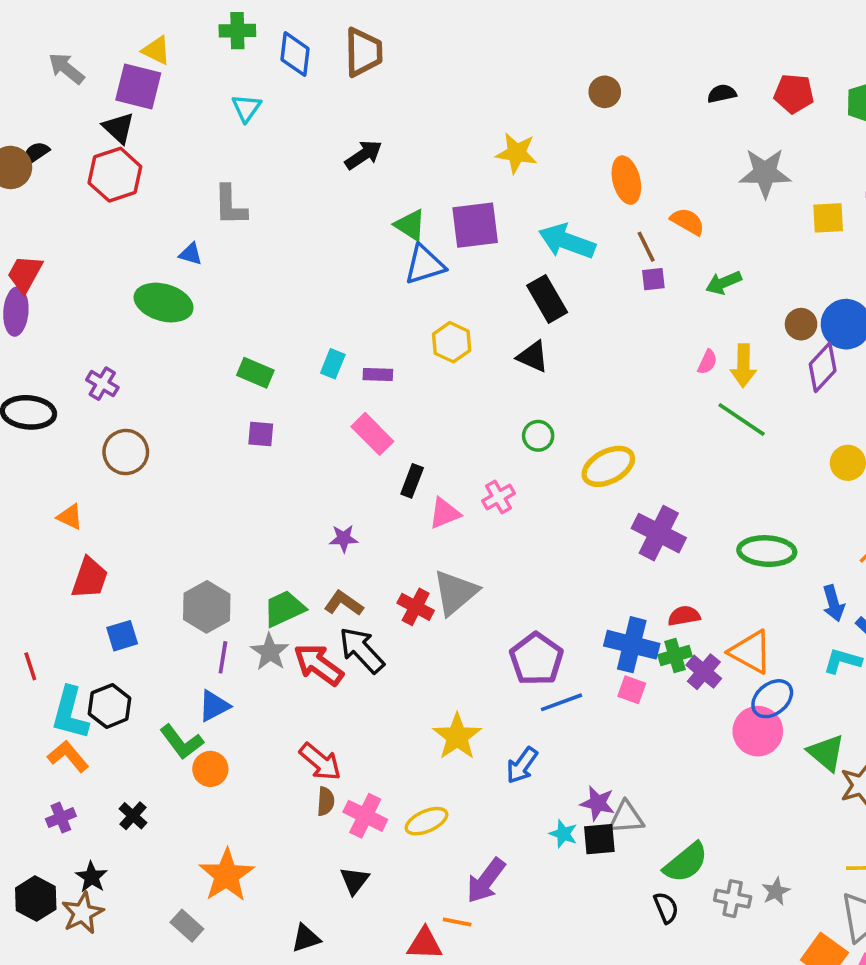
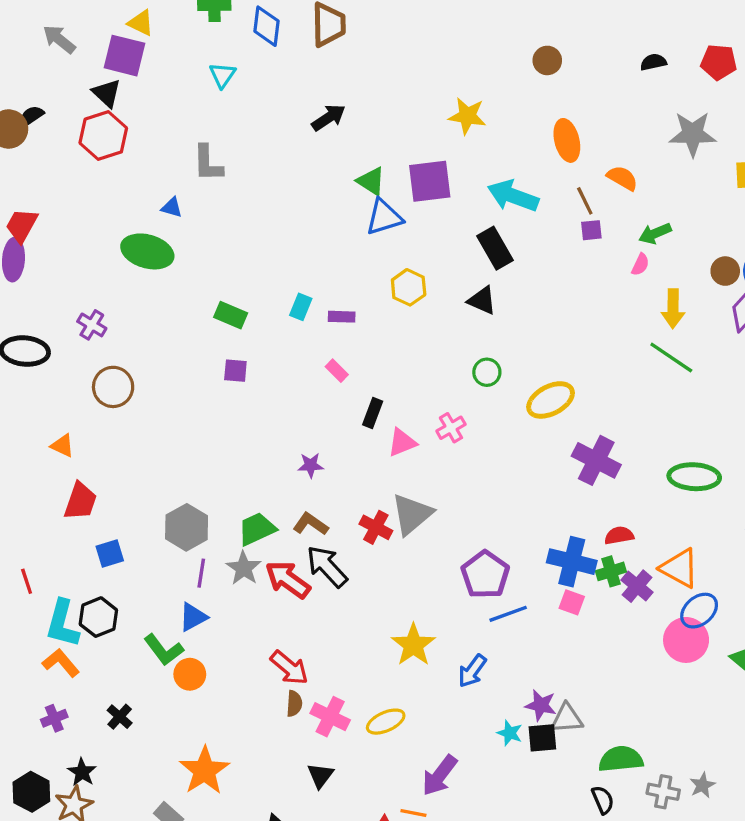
pink semicircle: (707, 362) -> (640, 264), moved
pink rectangle: (372, 434) -> (337, 371), size x0.6
green semicircle: (686, 863) -> (621, 759), turned -147

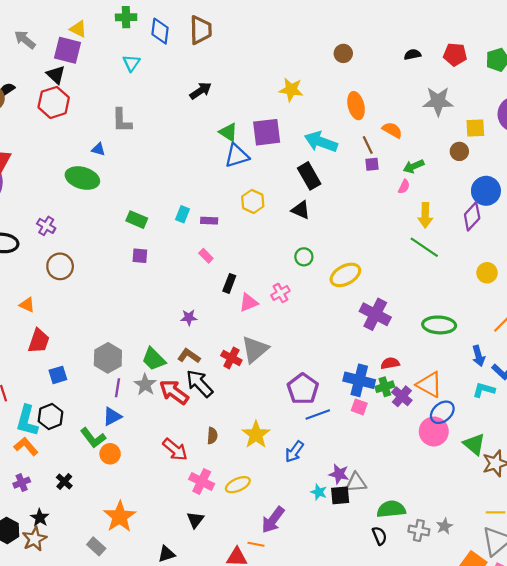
brown circle: (725, 271) -> (459, 151), moved
green trapezoid: (257, 529) -> (154, 359), turned -110
brown semicircle: (294, 704) -> (212, 436), moved

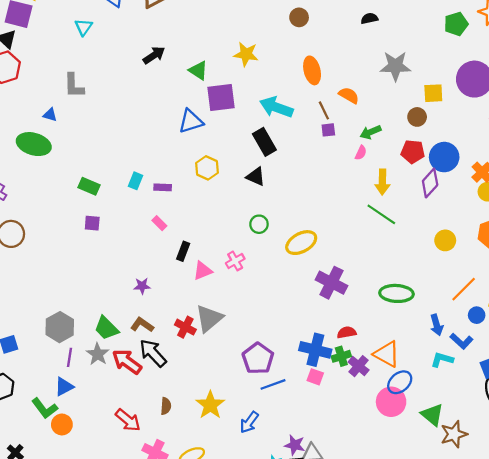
red pentagon: (455, 54) -> (413, 152), moved
green triangle: (228, 132) -> (198, 70), moved

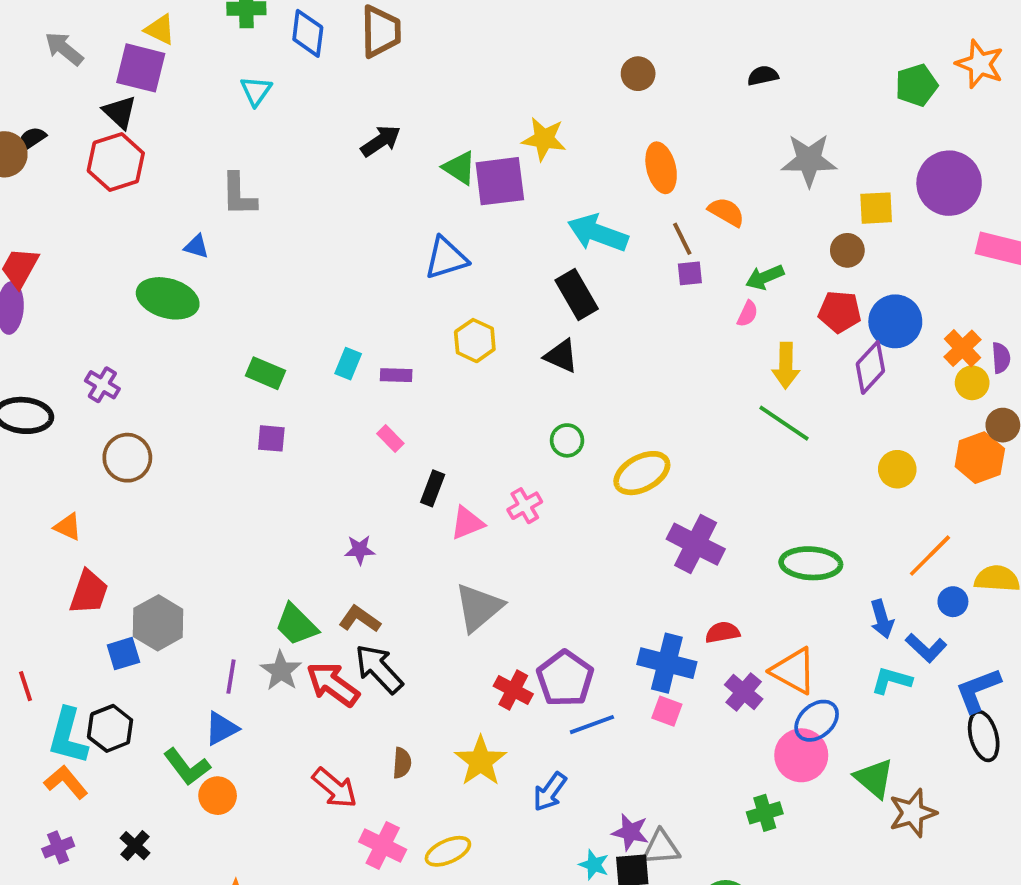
purple square: (221, 97) -> (500, 181), moved
gray hexagon: (60, 327) -> (158, 623), moved
red cross: (185, 327) -> (513, 690), moved
green cross: (341, 356) -> (765, 813), moved

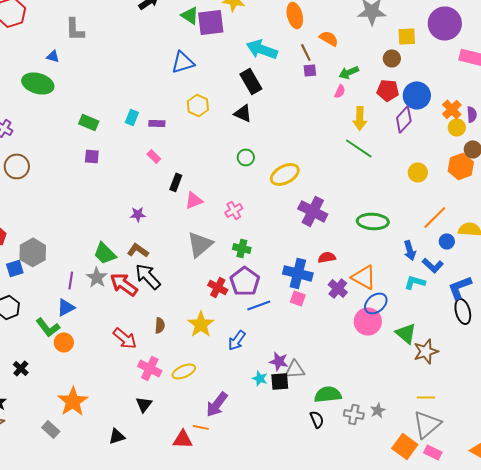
pink cross: (525, 506) -> (234, 210), moved
green cross: (765, 813) -> (242, 248), moved, turned 30

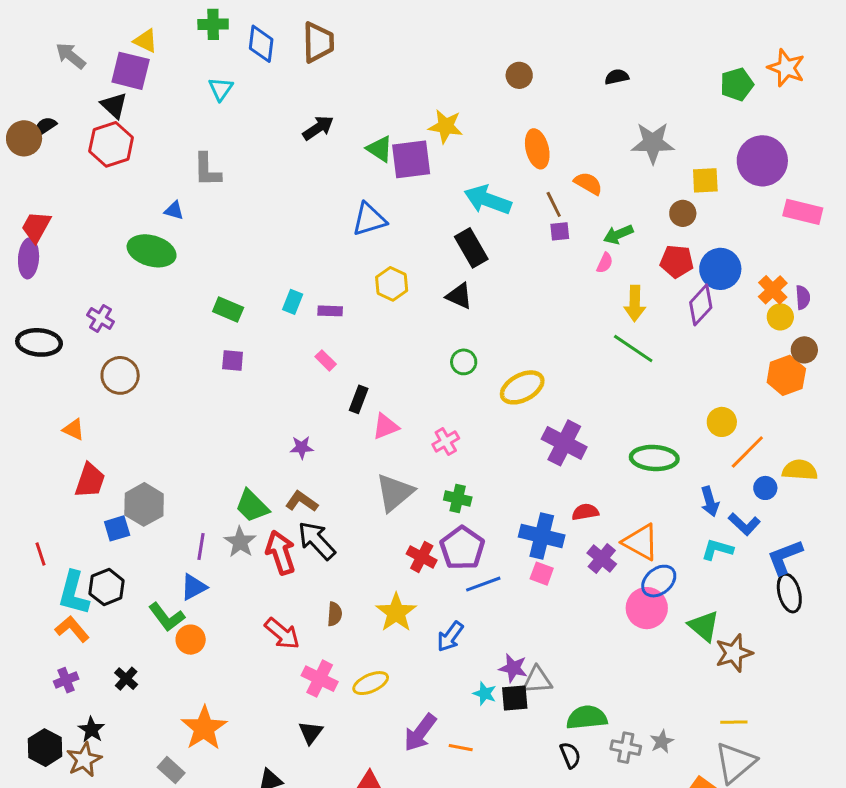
yellow circle: (418, 172) -> (722, 422), moved
red arrow: (124, 284) -> (281, 553), turned 36
orange line: (201, 427) -> (461, 748), moved

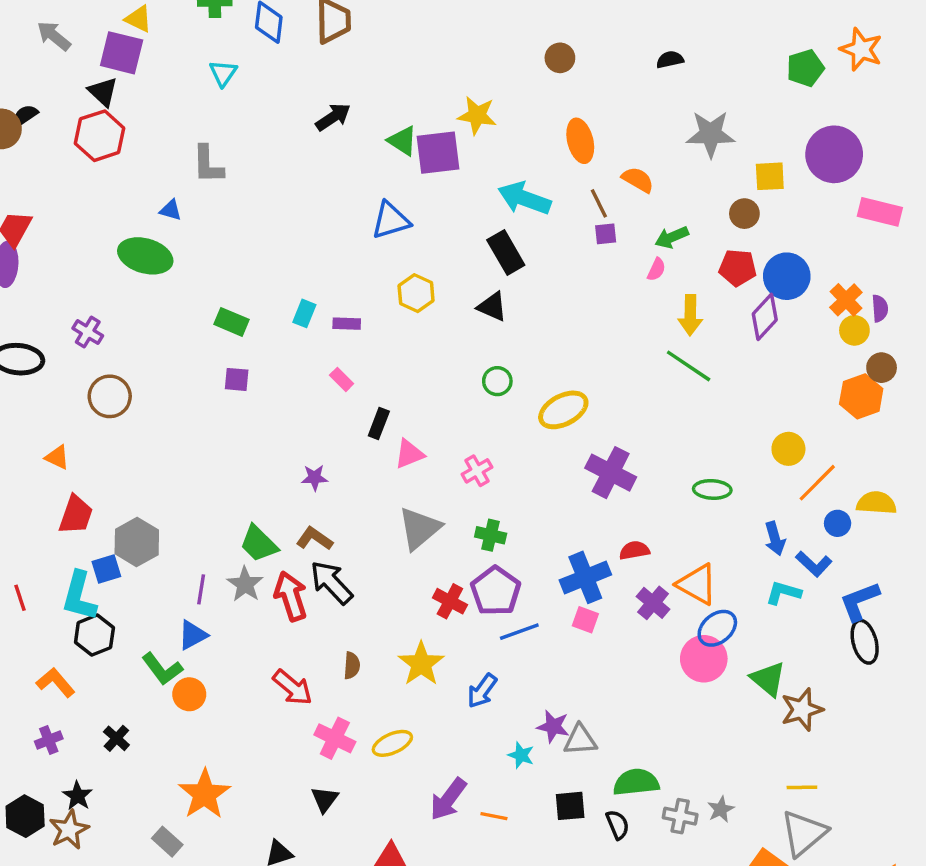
green ellipse: (654, 458) -> (712, 489), size x0.7
blue cross: (542, 536) -> (585, 577), turned -36
cyan L-shape: (74, 593) -> (79, 596), moved
black square: (515, 698) -> (570, 806), moved

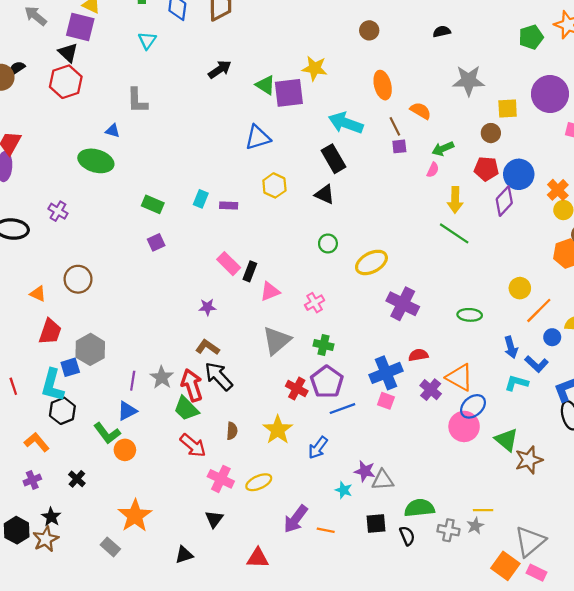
purple square: (237, 379) -> (156, 242), turned -30
pink rectangle: (342, 379) -> (229, 264), moved, size x1.5
brown circle: (110, 396) -> (78, 279), moved
green trapezoid: (259, 544) -> (186, 409), moved
yellow line: (802, 787) -> (483, 510), moved

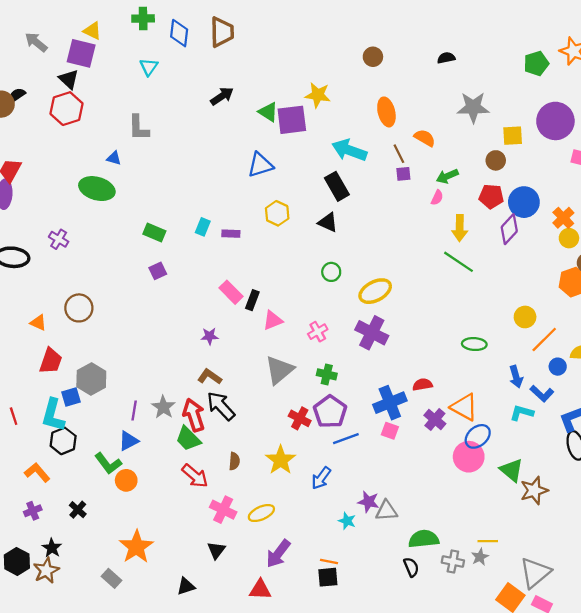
purple cross: (403, 304) -> (372, 333), moved
purple arrow: (296, 519) -> (278, 554), moved
black square: (376, 524) -> (328, 577), moved

